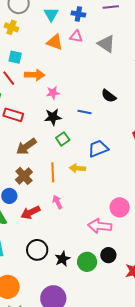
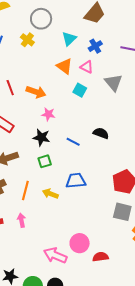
blue cross: (78, 14) -> (95, 46), turned 32
cyan square: (15, 57) -> (80, 90), moved
black semicircle: (109, 96) -> (101, 133), turned 147

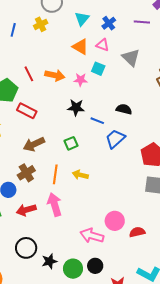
yellow cross: (27, 40) -> (41, 24), turned 32
pink star: (48, 114) -> (81, 80), moved
black star: (41, 137) -> (76, 108), moved
blue trapezoid: (76, 181) -> (115, 139), moved, turned -30
pink arrow: (21, 220) -> (55, 204), size x1.6

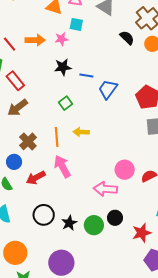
black semicircle: (124, 109) -> (127, 38), moved, turned 42
red rectangle: (27, 111) -> (15, 81), turned 36
brown arrow: (34, 144) -> (18, 108), moved

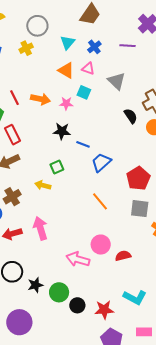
yellow arrow: (81, 132) -> (43, 185), moved
orange line: (57, 137) -> (100, 201), moved, turned -48
black circle: (115, 218) -> (77, 305), moved

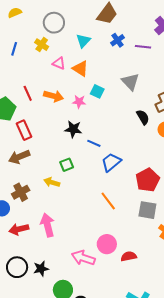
blue cross: (94, 47) -> (117, 40), moved
yellow cross: (26, 48) -> (42, 45), turned -32
pink triangle: (88, 69) -> (59, 63), moved
black star: (35, 285) -> (41, 269), moved

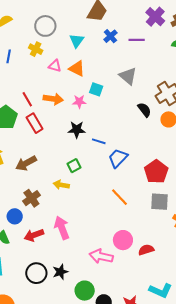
red rectangle: (24, 130) -> (35, 123), moved

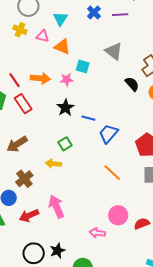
pink triangle: (55, 66) -> (42, 36), moved
black star: (77, 130) -> (66, 108), turned -30
pink arrow: (101, 256) -> (97, 233), size x0.7

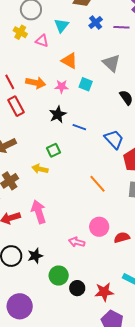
orange triangle: (62, 47) -> (69, 61), moved
cyan square: (83, 66) -> (86, 84), moved
blue trapezoid: (108, 134) -> (114, 139), moved, turned 90

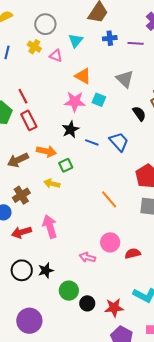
blue cross: (96, 23) -> (110, 38), turned 32
orange arrow: (36, 83) -> (46, 151), moved
pink star: (62, 87) -> (75, 102), size x1.5
blue trapezoid: (114, 139) -> (119, 142), moved

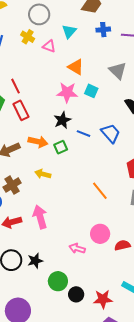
green square: (66, 165) -> (61, 147), moved

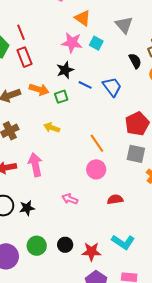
yellow arrow: (43, 174) -> (52, 128), moved
pink circle: (100, 234) -> (96, 169), moved
green circle: (58, 281) -> (37, 246), moved

